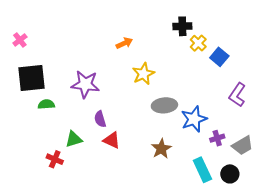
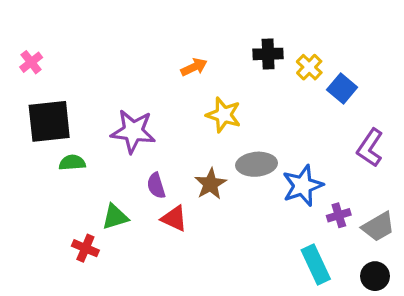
black cross: (182, 26) -> (268, 54), moved
yellow star: (143, 74) -> (224, 115), turned -30
brown star: (161, 149) -> (210, 184), moved
black circle: (230, 174) -> (375, 276), moved

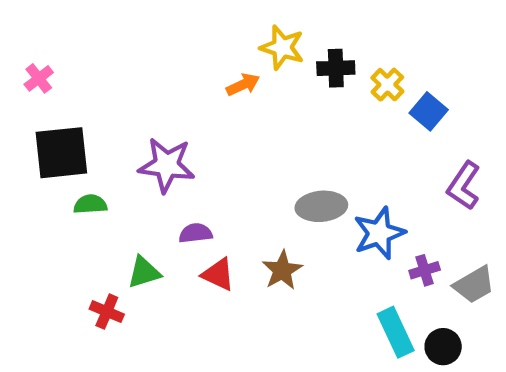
yellow star: (224, 115) -> (282, 47), moved
brown star: (210, 184) -> (282, 270), moved
purple semicircle: (156, 186) -> (195, 233), turned 100
black circle: (375, 276) -> (443, 347), moved

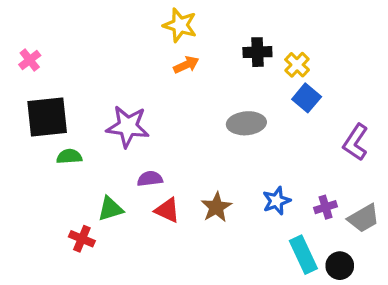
yellow star: (282, 47) -> (180, 25), moved
blue square: (429, 111) -> (307, 98), moved
gray ellipse: (321, 206) -> (246, 123), moved
blue star: (379, 233) -> (276, 201), moved, size x0.7

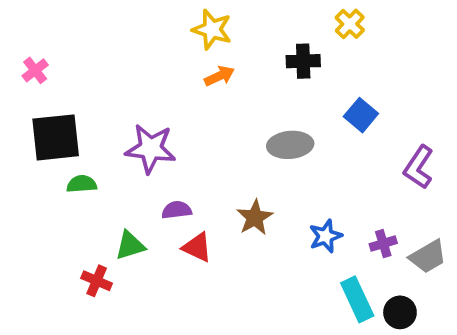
yellow cross: (297, 65) -> (350, 24), moved
brown star: (216, 207) -> (255, 217), moved

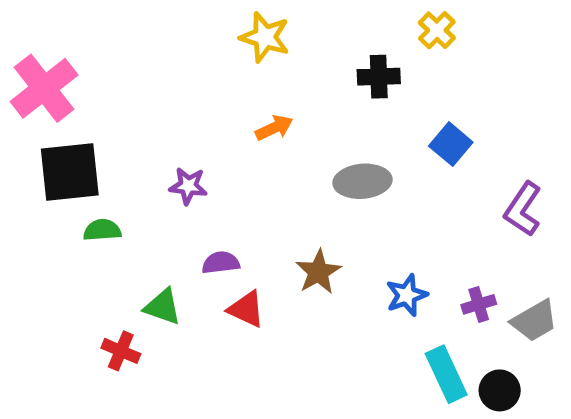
pink cross: (35, 70) -> (44, 88), size x2.0
orange arrow: (219, 76) -> (274, 128), moved
purple star: (151, 149) -> (188, 186), size x0.6
green triangle: (130, 245) -> (163, 307), turned 36

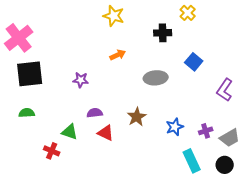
green semicircle: (102, 230) -> (27, 113), moved
black circle: (500, 390) -> (225, 165), moved

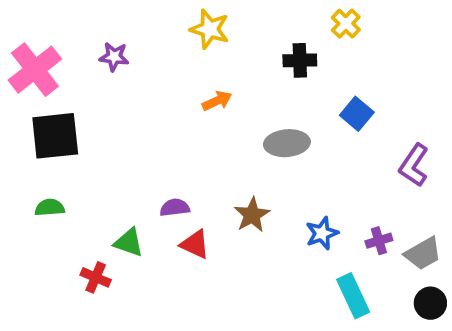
purple star: (81, 80) -> (114, 57), moved
black circle: (225, 165) -> (430, 303), moved

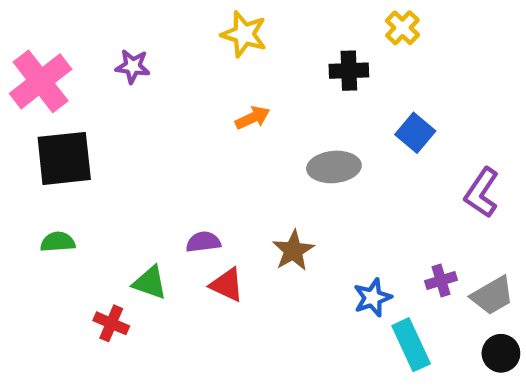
blue star: (322, 233) -> (372, 298), moved

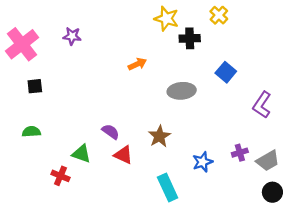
yellow star: (244, 34) -> (166, 19), moved
black square: (64, 158) -> (35, 86), size x0.5
purple semicircle: (203, 242) -> (111, 132), turned 42
cyan rectangle: (411, 345) -> (168, 188), moved

